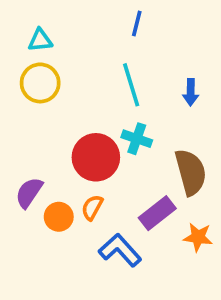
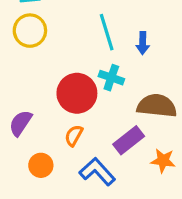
blue arrow: (191, 92) -> (143, 43), moved
brown semicircle: (191, 172) -> (157, 106), turned -69
orange circle: (59, 217) -> (41, 165), moved

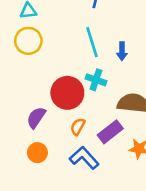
purple semicircle: (21, 123) -> (36, 118), moved
orange semicircle: (74, 136) -> (78, 127), moved

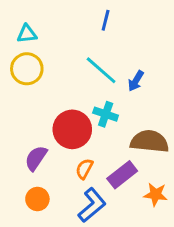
cyan line: (92, 42) -> (101, 70), turned -32
blue arrow: (122, 51) -> (136, 81), turned 30
blue L-shape: (84, 158) -> (92, 205), turned 92

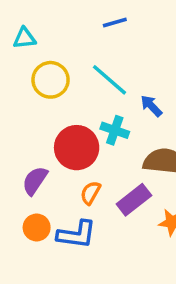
blue line: (106, 20) -> (115, 22), turned 60
yellow circle: (27, 69) -> (51, 80), moved
blue arrow: (136, 81) -> (151, 106), moved, turned 105
blue L-shape: (92, 205) -> (77, 234), moved, turned 48

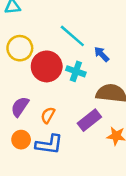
yellow circle: (51, 80) -> (20, 48), moved
red circle: (77, 148) -> (47, 66), moved
orange semicircle: (90, 193) -> (48, 115), moved

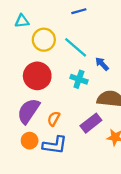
yellow circle: (20, 48) -> (44, 40), moved
red circle: (47, 66) -> (37, 76), moved
purple semicircle: (20, 107) -> (28, 111), size x1.4

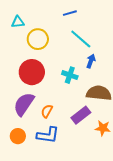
cyan line: (76, 47) -> (81, 39), moved
blue arrow: (102, 64) -> (91, 61), turned 64
orange circle: (30, 141) -> (18, 136), moved

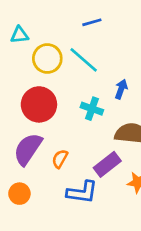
cyan line: (81, 39) -> (84, 60), moved
blue L-shape: (48, 135) -> (82, 192), moved

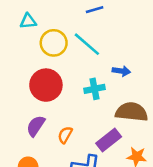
blue arrow: (121, 89) -> (121, 71), turned 78
cyan cross: (92, 109) -> (95, 89), turned -30
purple semicircle: (28, 149) -> (36, 126), size x0.7

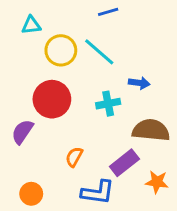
purple semicircle: (36, 126) -> (22, 132), moved

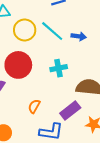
blue arrow: (139, 83) -> (79, 36), moved

